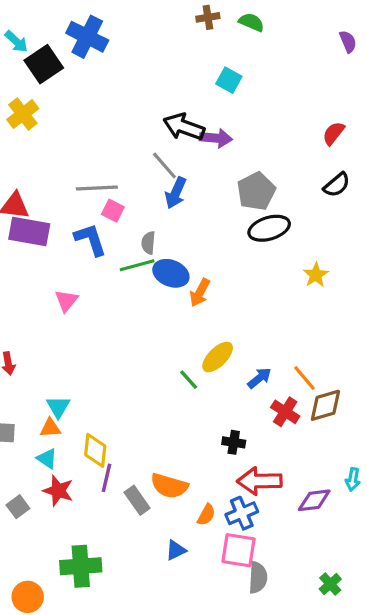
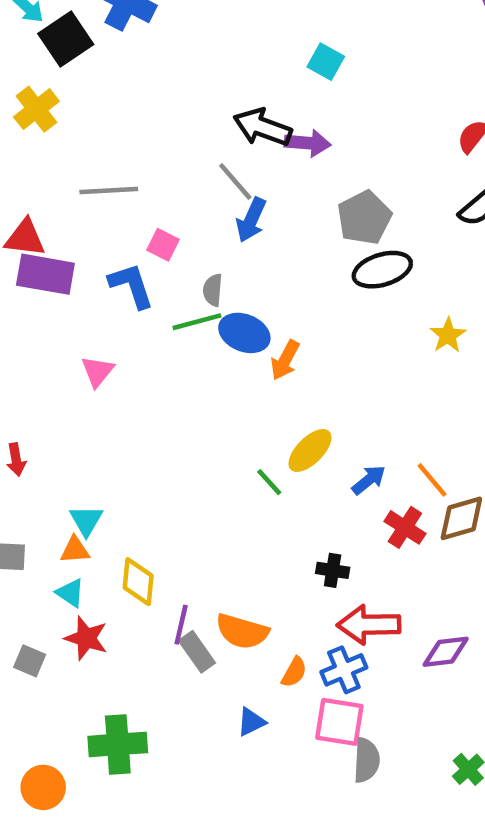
gray line: (97, 188) -> (109, 191), moved
purple line: (107, 478) -> (181, 625), moved
gray square: (18, 507) -> (30, 661), turned -30

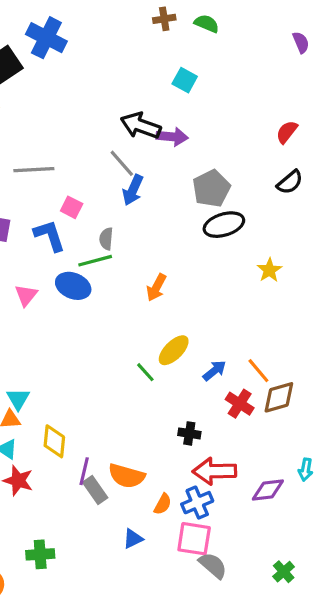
blue ellipse: (244, 333) -> (73, 286), moved
green cross: (118, 744) -> (40, 554), size x0.7
gray semicircle: (366, 760) -> (213, 565), turned -52

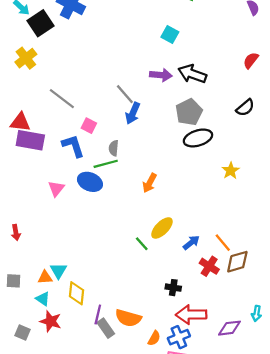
black arrow: (141, 126) -> (192, 74), moved
red semicircle: (287, 132) -> (251, 60), moved
gray line: (34, 170) -> (62, 99), turned 40
cyan triangle: (18, 399) -> (58, 271), moved

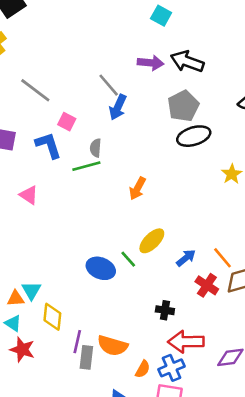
blue ellipse: (90, 182) -> (101, 268), moved
pink triangle: (56, 189) -> (29, 195), turned -36
gray rectangle: (106, 328) -> (86, 357), turned 42

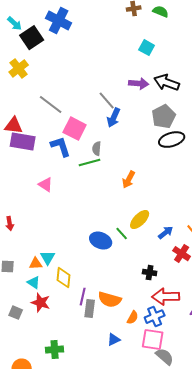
pink square: (67, 122) -> (75, 129), size x1.6

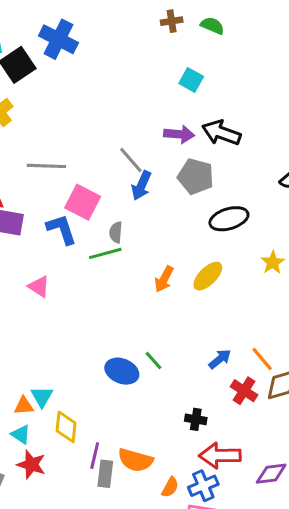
gray line: (51, 105) -> (46, 166), turned -35
gray pentagon: (164, 117) -> (196, 176), moved, turned -30
yellow ellipse: (140, 220) -> (208, 276), moved

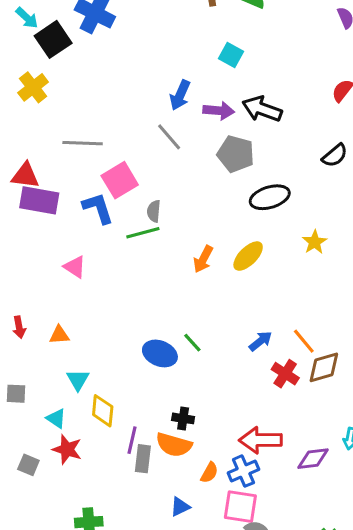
blue arrow: (141, 186) -> (180, 95), moved
pink square: (83, 202) -> (120, 180), turned 32
orange triangle: (24, 406) -> (59, 335), moved
black cross: (196, 419) -> (183, 418), moved

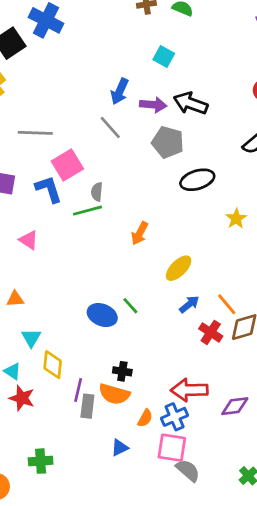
yellow ellipse: (248, 256) -> (179, 268), moved

